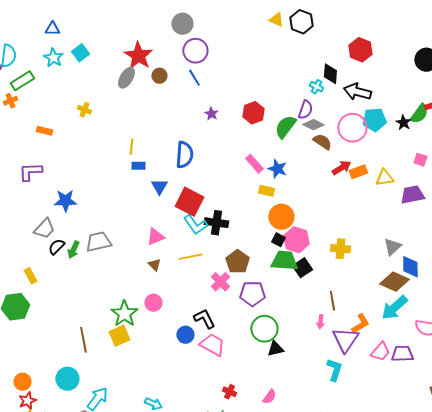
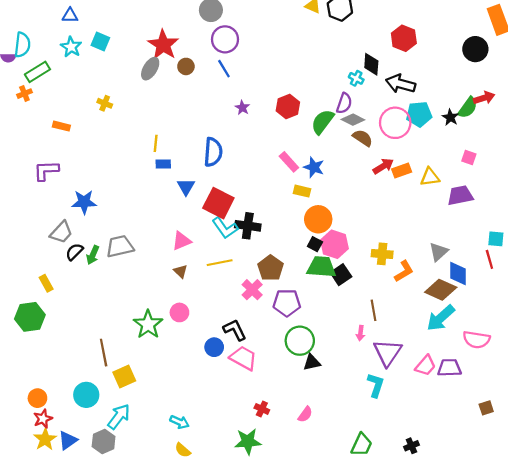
cyan square: (80, 53) -> (100, 42), turned -30
orange L-shape: (360, 324) -> (404, 271), moved
yellow square: (119, 336) -> (124, 376), moved

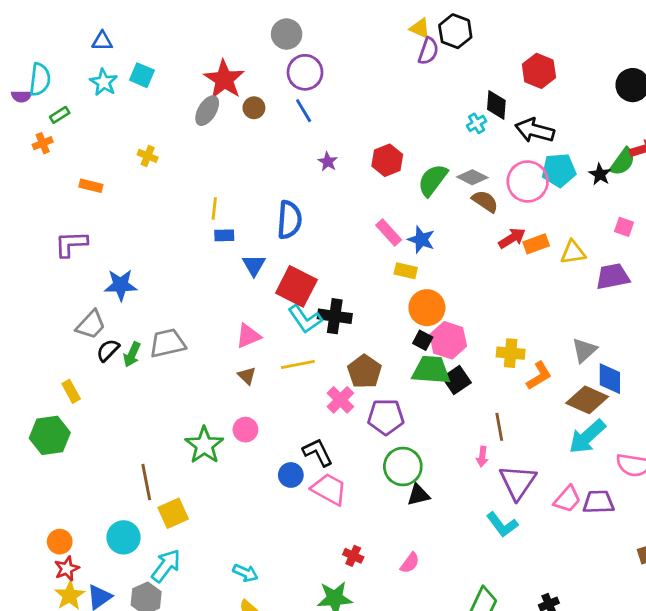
green rectangle: (37, 72) -> (60, 115), size x0.6
cyan cross: (356, 78) -> (477, 123), turned 32
purple semicircle: (344, 103) -> (428, 51), moved
cyan L-shape: (376, 385) -> (502, 525), turned 125

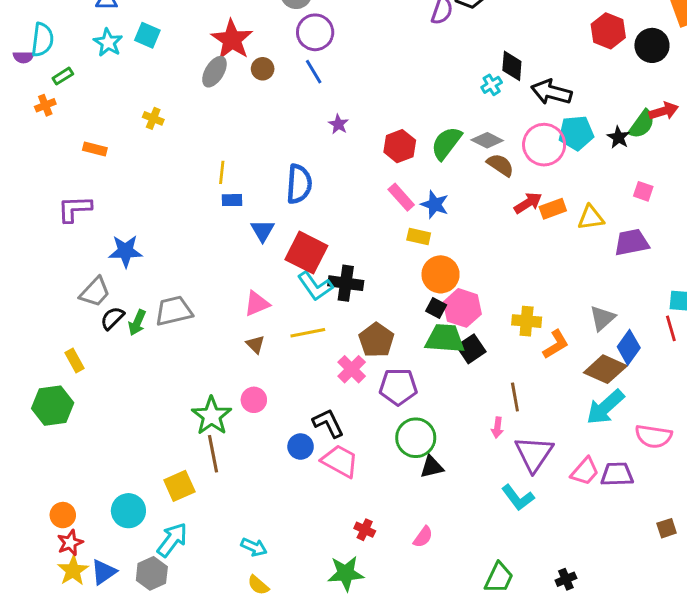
red hexagon: (539, 71) -> (608, 31), moved
red hexagon: (387, 160) -> (400, 146), moved
blue diamond: (610, 379) -> (629, 347), turned 36
brown line: (146, 482) -> (213, 454), moved

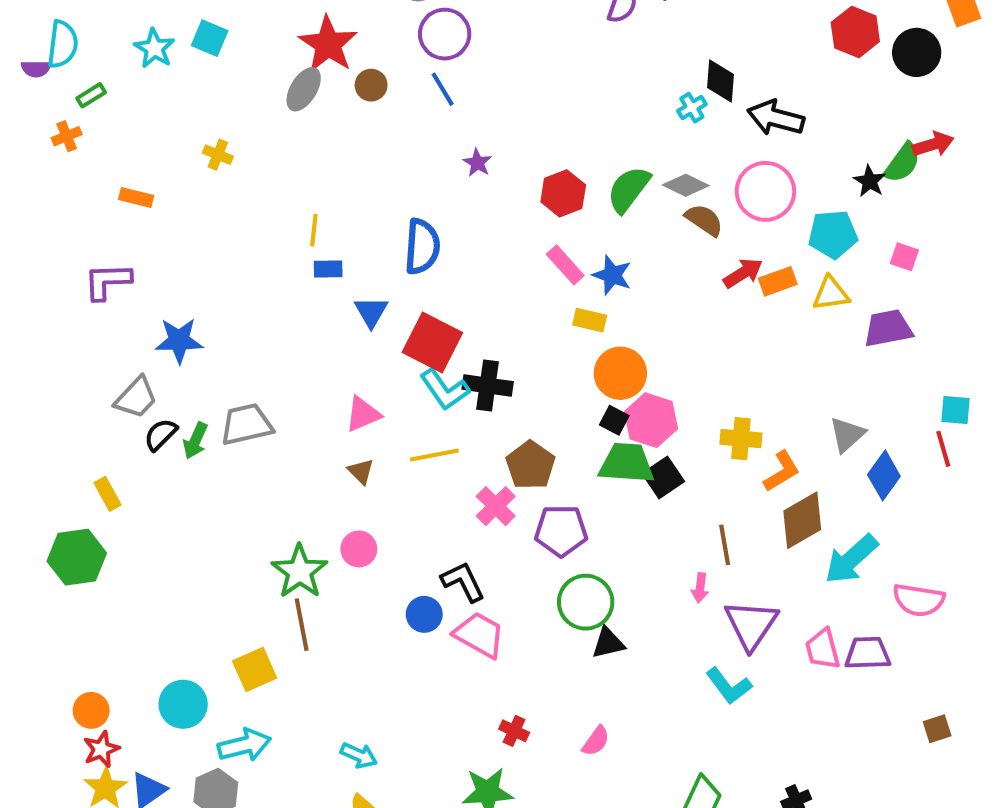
cyan pentagon: (576, 133) -> (833, 234), moved
brown diamond: (605, 369) -> (802, 520), moved, turned -54
pink trapezoid: (585, 471) -> (823, 649), turned 124
cyan arrow: (172, 540) -> (244, 745), turned 39

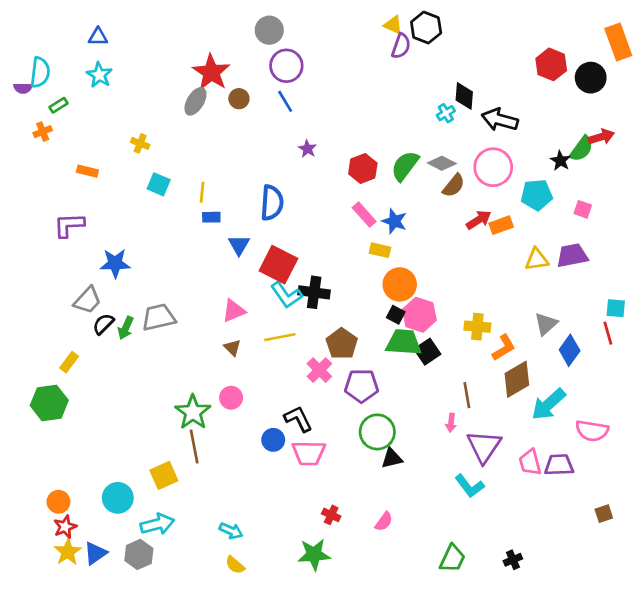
cyan square: (210, 38) -> (159, 184), moved
brown semicircle: (704, 220) -> (454, 186), turned 95
yellow triangle: (831, 294) -> (537, 259), moved
yellow rectangle: (107, 494) -> (69, 362), turned 66
pink trapezoid: (479, 635) -> (309, 453), turned 152

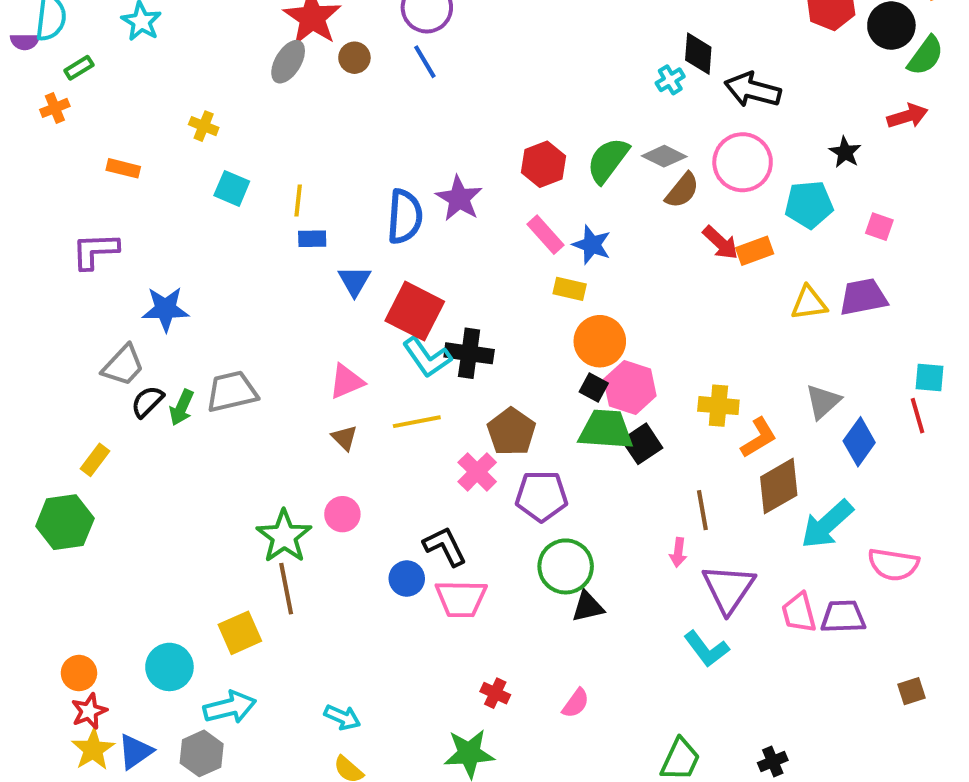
purple star: (307, 149) -> (459, 198), moved, size x1.6
green semicircle: (581, 149) -> (926, 56), moved
red arrow: (479, 220) -> (720, 243), turned 75

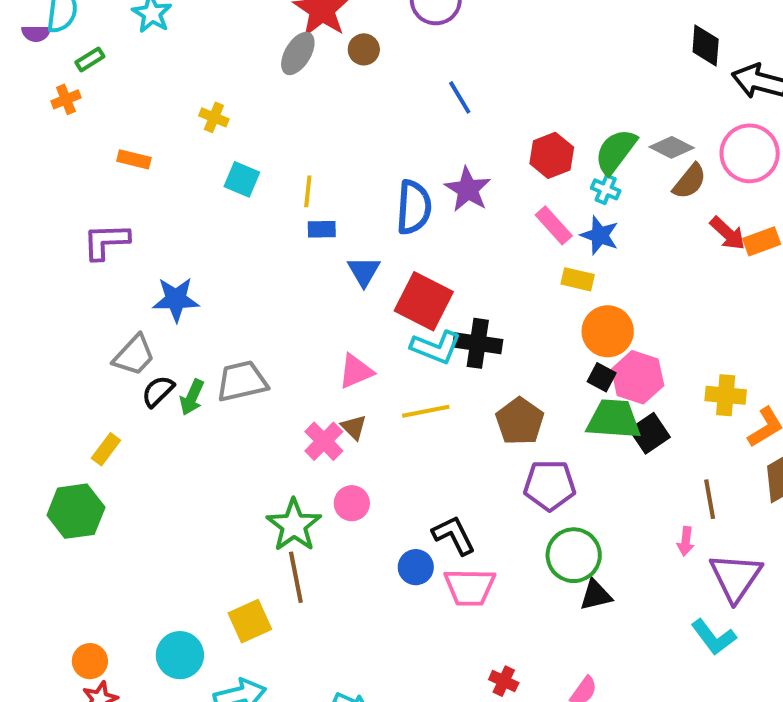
blue line: (425, 62) -> (460, 97), moved
cyan cross: (670, 80) -> (606, 189), moved, turned -36
cyan L-shape: (427, 357) -> (436, 347), turned -33
pink cross: (477, 472) -> (324, 441), moved

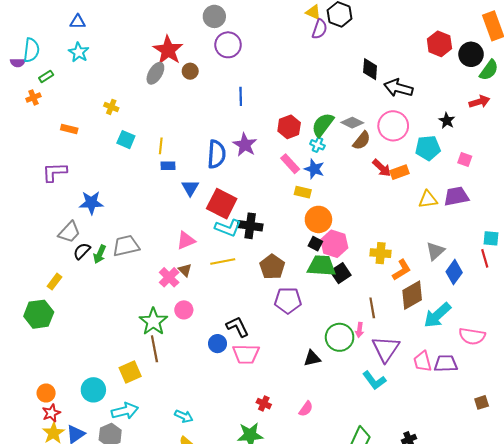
blue line: (460, 97) -> (241, 96), turned 30
green circle: (574, 555) -> (340, 337), moved

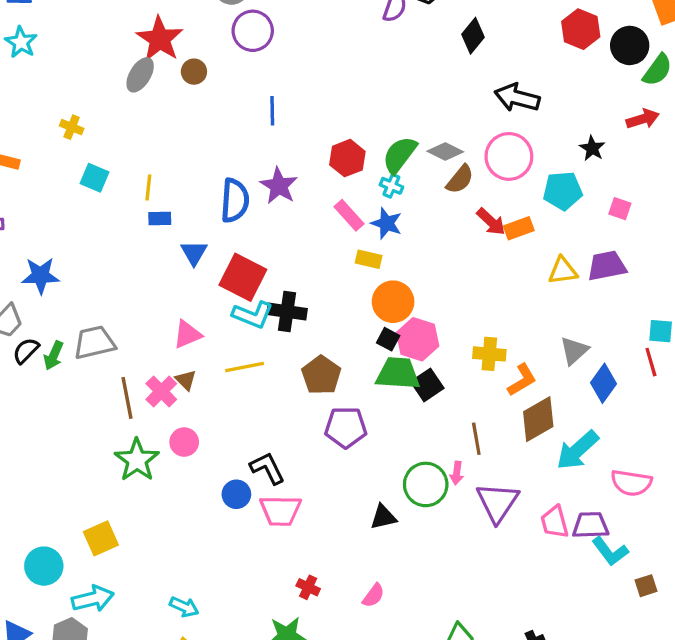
black diamond: (370, 69) -> (473, 36), moved, turned 35
brown line: (154, 349) -> (127, 398), moved
cyan L-shape: (374, 380) -> (610, 551), moved

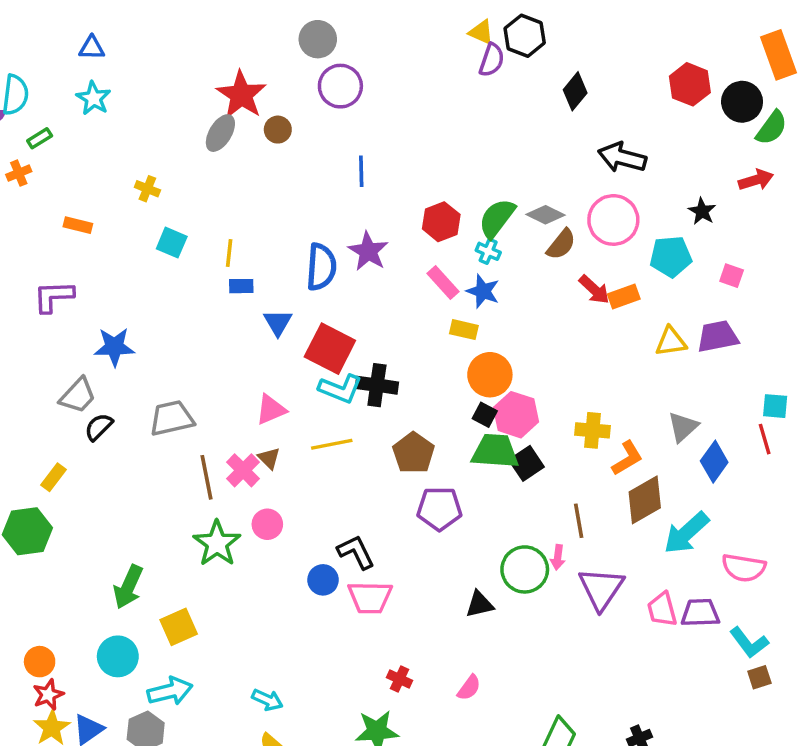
green arrow: (54, 356) -> (128, 587), moved, size x1.4
cyan L-shape: (610, 551) -> (749, 642), moved

